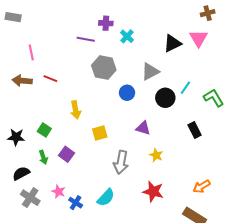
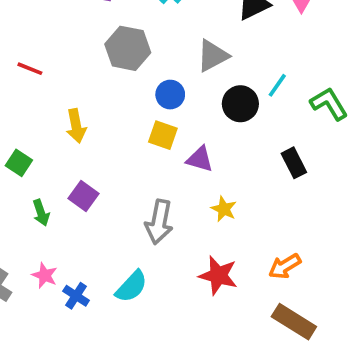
yellow square: (100, 133) -> (163, 135), moved, turned 35
purple square: (67, 154) -> (83, 196), moved
green arrow: (43, 157) -> (41, 213), moved
orange arrow: (202, 186) -> (285, 266), moved

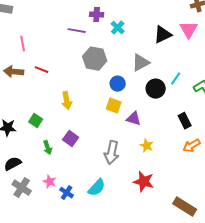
orange arrow: (285, 266) -> (192, 146), moved

